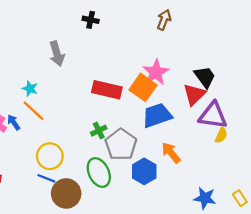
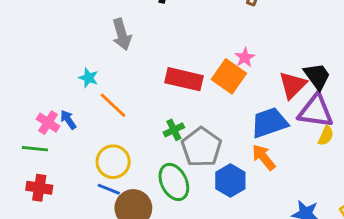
pink star: (156, 72) -> (245, 57), size x0.6
black trapezoid: (205, 77) -> (317, 76), moved
orange line: (33, 111) -> (113, 105), moved
blue trapezoid: (157, 115) -> (269, 123), moved

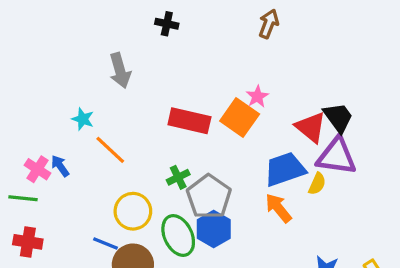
red triangle: (293, 85) -> (311, 127), turned -36
yellow semicircle: (326, 136) -> (317, 184), moved
yellow circle: (113, 162) -> (133, 211), moved
blue hexagon: (230, 181) -> (214, 229), moved

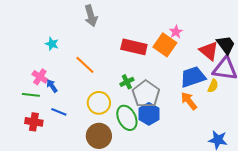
cyan star: (83, 119) -> (52, 44), moved
blue arrow: (60, 166) -> (52, 86), moved
blue line: (105, 244) -> (59, 112), moved

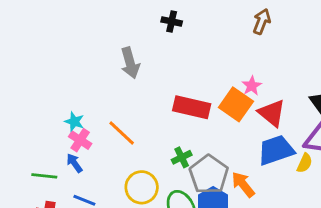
cyan star: (52, 44) -> (74, 122), moved
red triangle: (209, 51) -> (272, 113), moved
pink cross: (40, 77) -> (80, 140), moved
orange arrow: (189, 101) -> (243, 185), moved

